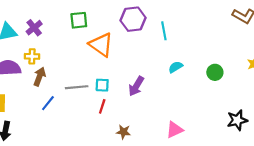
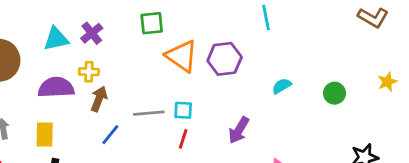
purple hexagon: (133, 19) -> (225, 59), moved
cyan line: (164, 31) -> (266, 17), moved
purple arrow: (136, 86) -> (239, 130), moved

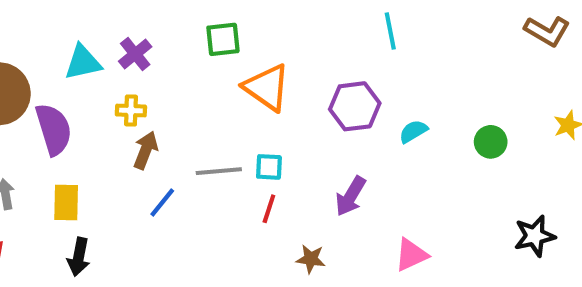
purple hexagon: (225, 59) -> (355, 106), moved
purple semicircle: (56, 87) -> (54, 129), moved, turned 76

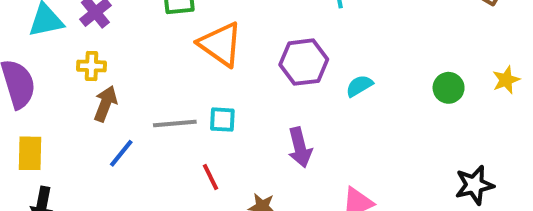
green circle: (491, 142) -> (449, 88), moved
purple arrow: (351, 196) -> (300, 147), turned -45
red line: (269, 209) -> (211, 177), moved, turned -44

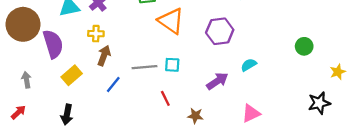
yellow star: (506, 80) -> (338, 72), moved
cyan semicircle: (359, 86) -> (249, 65), moved
purple arrow: (300, 147) -> (217, 81), turned -110
yellow rectangle: (30, 153) -> (72, 75), moved, turned 48

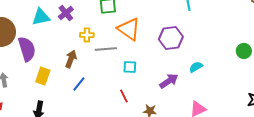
yellow cross: (96, 34) -> (87, 35), moved
gray line: (144, 67) -> (106, 49), moved
yellow rectangle: (72, 75) -> (43, 76), turned -30

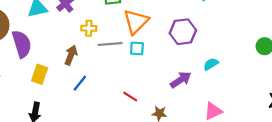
orange triangle: (129, 29) -> (136, 22), turned 40
cyan square: (130, 67) -> (137, 48), moved
red line: (124, 96) -> (130, 97), turned -32

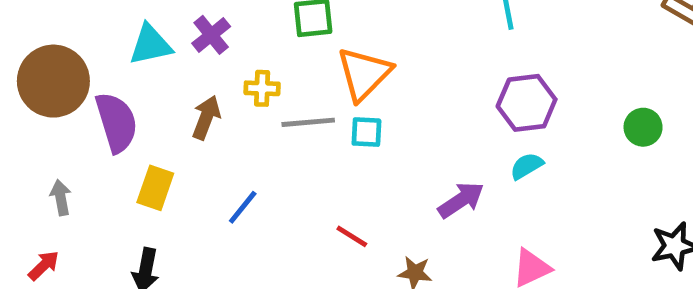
purple hexagon: (183, 32) -> (527, 103), moved
brown arrow: (71, 55) -> (206, 117), moved

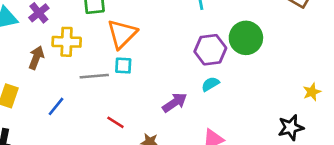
yellow cross: (262, 88) -> (67, 42), size x1.5
gray line: (308, 122) -> (94, 76), moved
green circle: (643, 127) -> (246, 38), moved, size x1.6

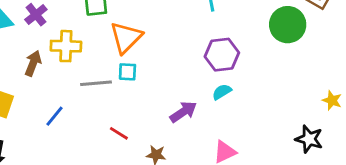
green circle: (246, 38) -> (288, 25), moved
yellow star: (312, 92) -> (332, 100), turned -30
black star: (291, 128) -> (309, 139), turned 30

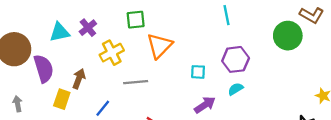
yellow cross: (66, 46) -> (112, 53), turned -30
brown arrow: (33, 63) -> (79, 79), moved
cyan square: (127, 72) -> (198, 72), moved

